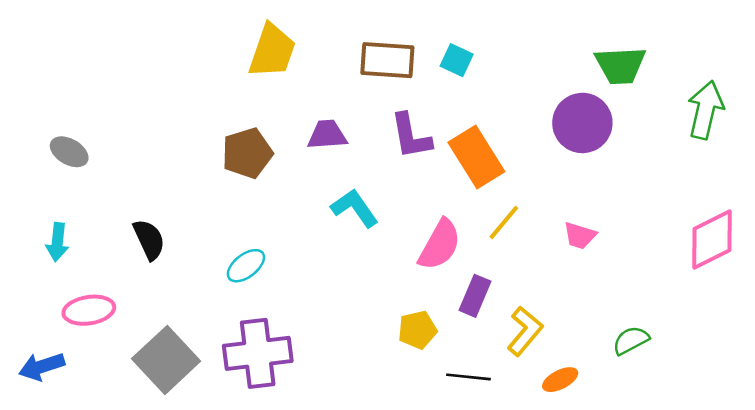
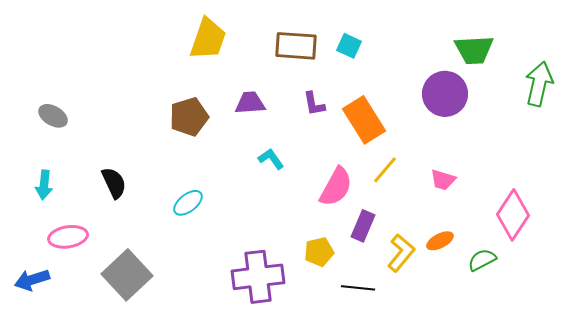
purple L-shape: (411, 136) -> (314, 104), size x0.7
cyan L-shape: (355, 208) -> (271, 159), size x0.7
pink diamond: (712, 239) -> (513, 215), moved, turned -30
purple cross: (258, 353) -> (258, 277), moved
orange ellipse: (560, 380) -> (440, 241), moved

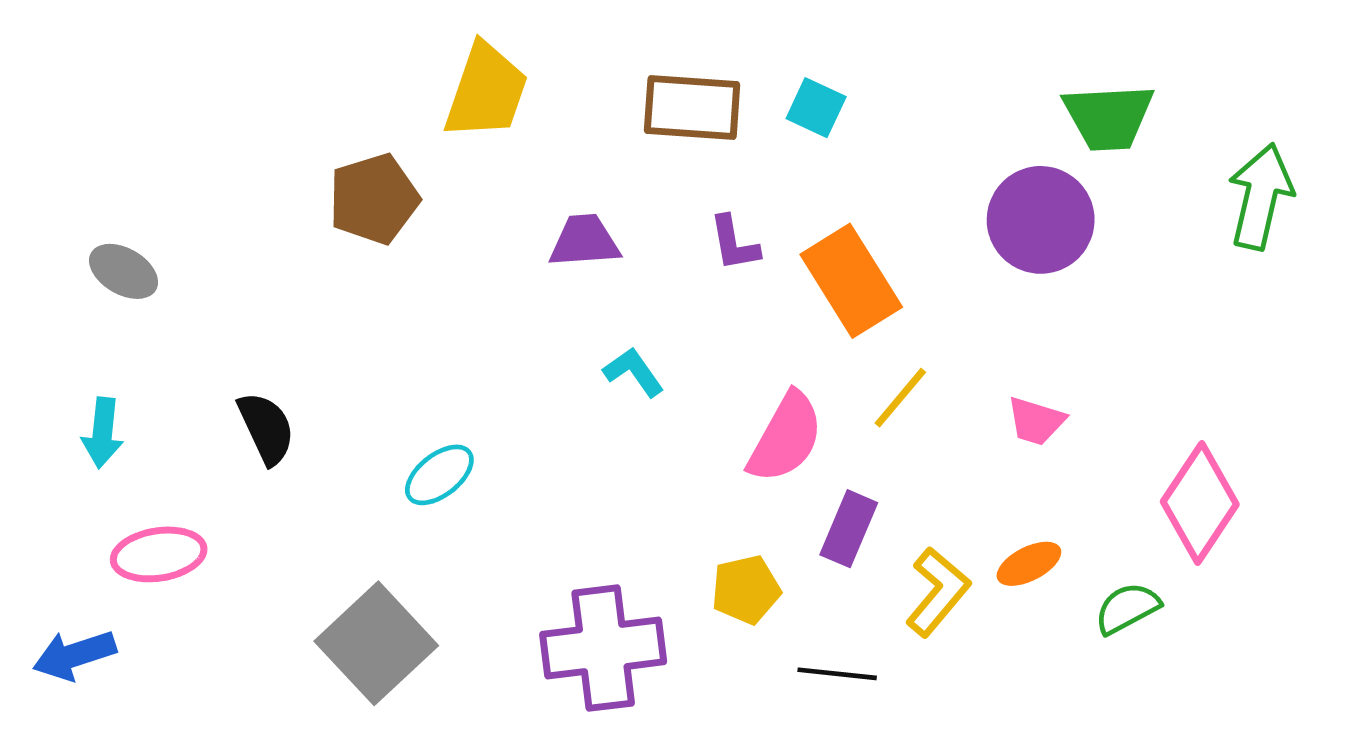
brown pentagon: (189, 117) -> (374, 199), moved
gray square: (127, 275) -> (376, 643), moved

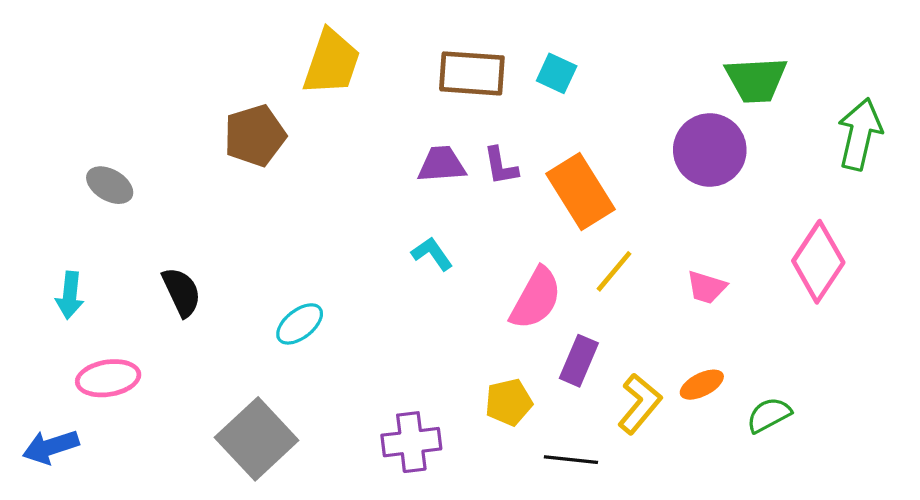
purple trapezoid: (584, 241) -> (442, 164), moved
gray ellipse: (124, 271) -> (110, 185), moved
pink diamond: (1200, 503) -> (818, 262), moved
purple cross: (603, 648) -> (411, 442), size x0.7

